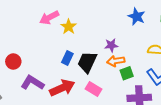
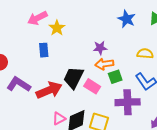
blue rectangle: (67, 58) -> (44, 50), moved, turned -32
black trapezoid: (87, 62) -> (73, 78), moved
pink rectangle: (94, 89) -> (92, 86), moved

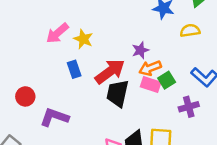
yellow semicircle: (145, 54) -> (190, 31), moved
pink rectangle: (92, 86) -> (151, 85), moved
red arrow: (49, 90) -> (110, 71), moved
purple cross: (128, 102) -> (189, 107), size x0.7

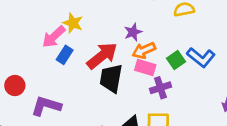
pink arrow: (57, 33) -> (54, 37), moved
blue rectangle: (74, 69) -> (65, 55), turned 54
green square: (167, 80) -> (176, 60), moved
purple cross: (189, 107) -> (160, 88), moved

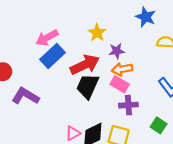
yellow star: (73, 23) -> (97, 33), moved
blue rectangle: (65, 55) -> (53, 56), size x1.5
green square: (176, 60) -> (159, 125), moved, turned -35

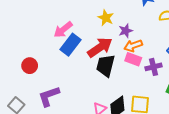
purple L-shape: (25, 96) -> (49, 96), moved, turned -40
purple cross: (128, 105) -> (154, 67), moved

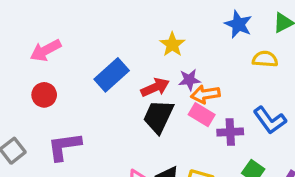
pink arrow: (63, 30) -> (46, 50), moved
purple star: (126, 31) -> (189, 80), moved
red arrow: (100, 47) -> (155, 87), size x0.7

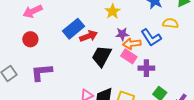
red arrow: (155, 87) -> (89, 36), moved
blue L-shape: (270, 120) -> (151, 37), moved

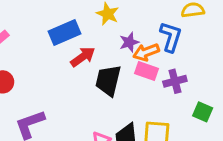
blue rectangle: (74, 29) -> (64, 32), moved, turned 30
blue L-shape: (151, 37) -> (171, 37), turned -115

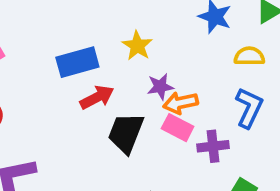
blue L-shape: (171, 37) -> (249, 108), moved

